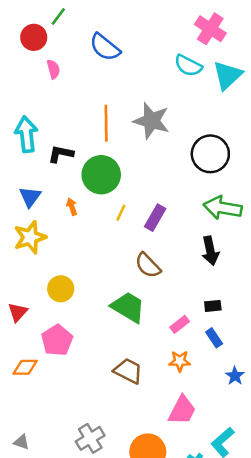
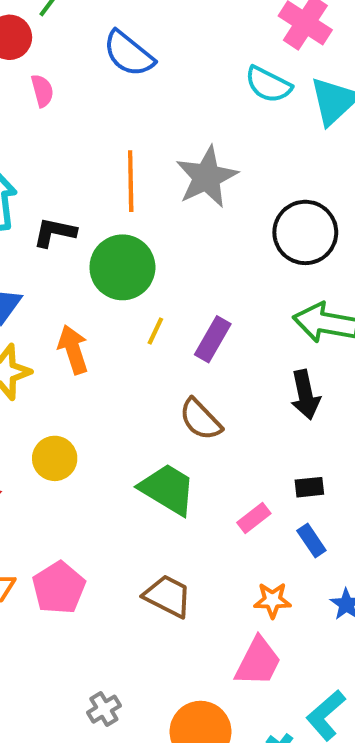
gray star: (151, 121) -> (207, 177), turned 30
orange arrow: (72, 207) -> (73, 350), moved, size x1.6
pink pentagon: (57, 340) -> (59, 588), moved
orange star: (180, 361) -> (272, 600), moved
gray cross: (90, 438) -> (104, 709), size x0.7

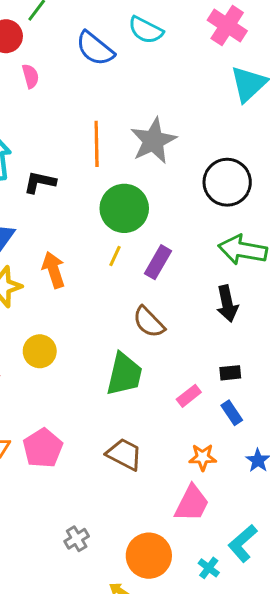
cyan semicircle: (268, 85) -> (146, 30), moved
green circle: (122, 267) -> (124, 208), moved
green trapezoid: (168, 489) -> (124, 374), turned 72

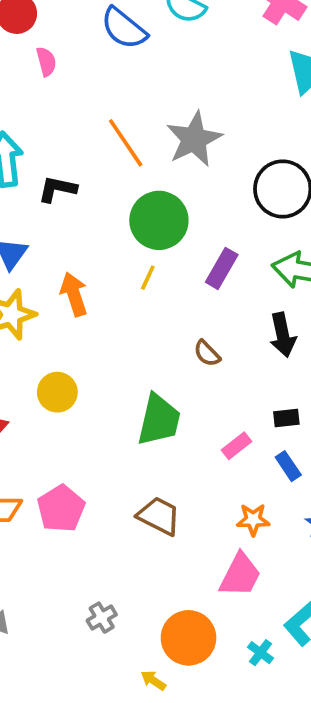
orange line: (97, 144) -> (126, 143), turned -33
purple rectangle: (158, 262) -> (222, 268), moved
brown semicircle: (149, 322) -> (207, 353), moved, size x0.7

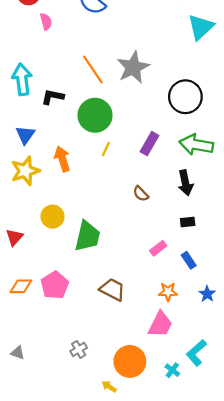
green circle: (159, 220) -> (95, 115), moved
black rectangle: (286, 418) -> (188, 222), moved
green trapezoid: (159, 420) -> (87, 236), moved

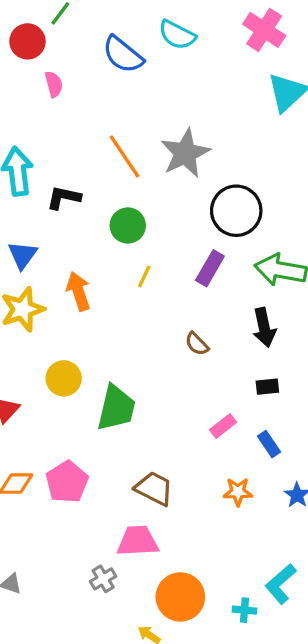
black circle: (185, 97) -> (236, 211), moved
green circle: (95, 115) -> (128, 226), size x0.7
pink trapezoid: (160, 324) -> (138, 541), moved, turned -120
cyan cross: (172, 370) -> (244, 610), turned -32

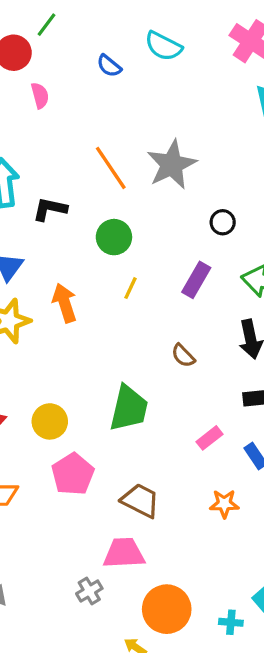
blue semicircle: (123, 55) -> (109, 66), size x0.6
black circle: (236, 211) -> (223, 222), size x0.5
yellow circle: (64, 378) -> (50, 421), moved
green trapezoid: (116, 408) -> (129, 408), moved
pink pentagon: (67, 482) -> (73, 474), moved

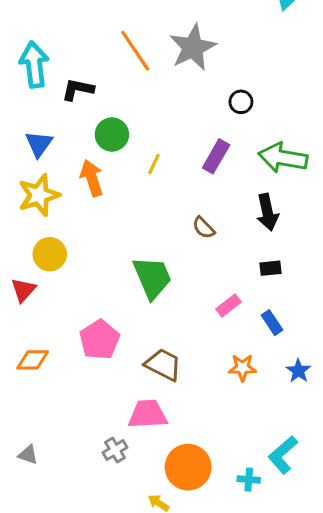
green circle: (114, 237) -> (112, 135), moved
green trapezoid: (129, 408) -> (152, 277), turned -36
yellow circle: (50, 421) -> (50, 254), moved

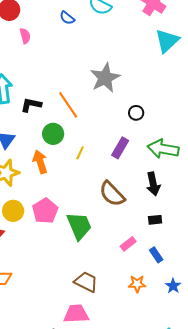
orange line: (135, 51) -> (68, 105), moved
brown semicircle: (204, 228) -> (112, 194), size x1.8
pink pentagon: (99, 340) -> (45, 211), moved

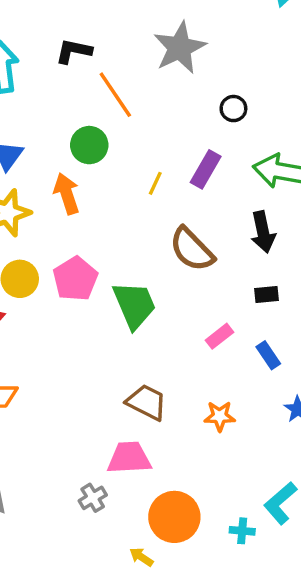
black L-shape: (31, 105) -> (74, 51), moved
yellow line: (80, 153) -> (155, 183), moved
orange star: (137, 284) -> (220, 416), moved

